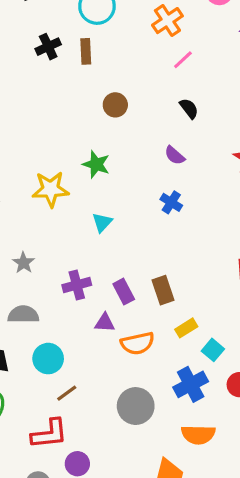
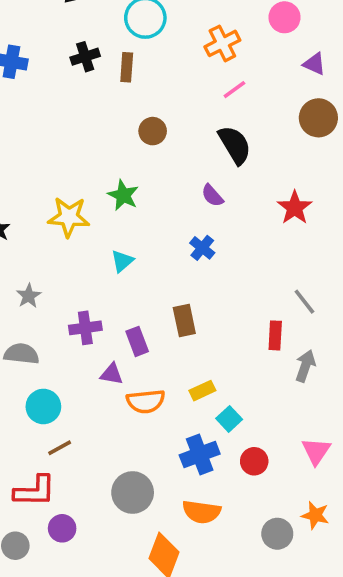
black semicircle: (189, 108) -> (235, 145), size x1.6
brown rectangle: (163, 290) -> (184, 321), moved
gray circle: (136, 406) -> (133, 493), moved

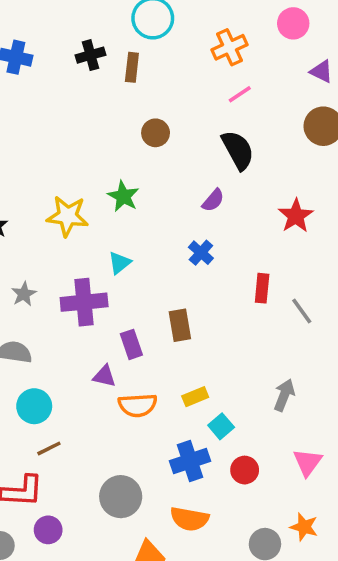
purple semicircle: (212, 196) -> (213, 200), turned -100
purple cross: (85, 328) -> (84, 302), moved, size x1.4
red rectangle: (275, 335) -> (262, 288), moved
gray arrow: (305, 366) -> (284, 395), moved

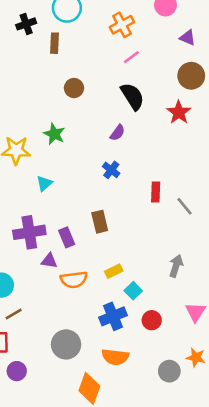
black cross: (91, 55) -> (26, 24), moved
red star: (296, 216) -> (179, 112), moved
cyan triangle: (120, 263) -> (44, 183), moved
purple cross: (84, 302) -> (29, 232), moved

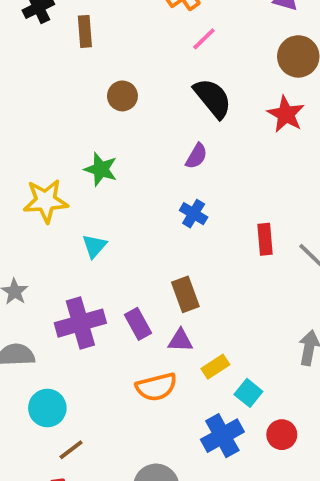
purple triangle: (49, 261) -> (180, 340), moved

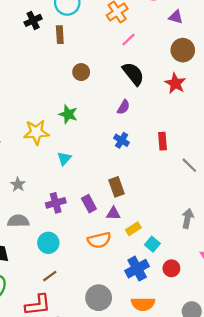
red rectangle: (265, 239) -> (163, 141), moved
purple cross: (80, 323) -> (56, 203), size x0.7
cyan circle: (47, 408) -> (48, 243), moved

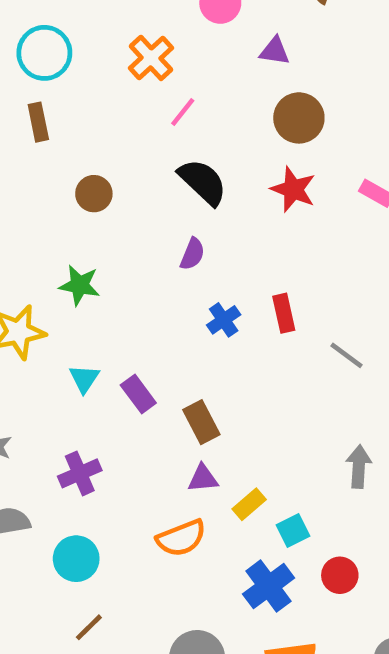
blue cross: (122, 140) -> (224, 320), moved, turned 32
purple rectangle: (89, 204) -> (138, 394), moved
cyan square: (152, 244) -> (293, 531), turned 32

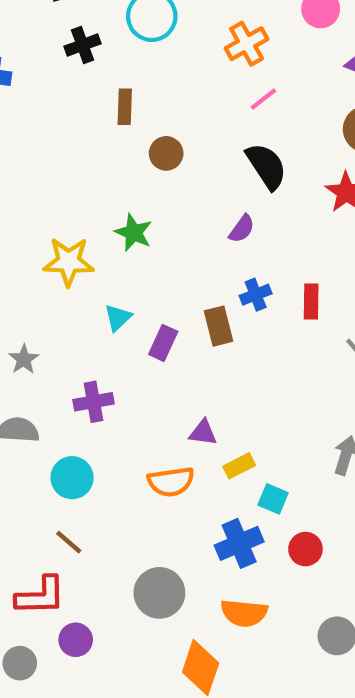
brown rectangle: (38, 122) -> (125, 107), moved
purple rectangle: (138, 394) -> (163, 343), turned 48
brown rectangle: (201, 422) -> (218, 326), moved
cyan square: (293, 531) -> (273, 499), turned 36
brown line: (89, 627) -> (69, 542), turned 72

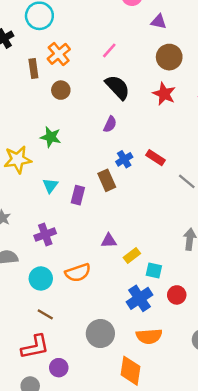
orange cross: (247, 44) -> (59, 54), moved
red rectangle: (311, 301) -> (156, 158), turned -48
orange semicircle: (171, 482) -> (78, 273), moved

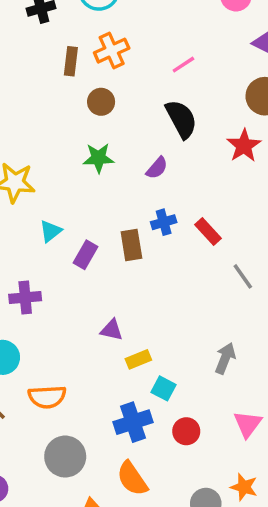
green star: (51, 137) -> (99, 158), moved, turned -30
orange semicircle: (78, 273) -> (47, 397), moved
orange semicircle: (149, 336) -> (132, 479), turned 45

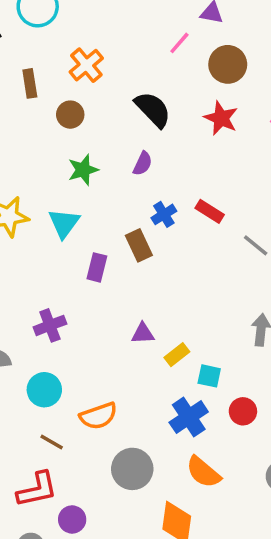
orange cross: (112, 51) -> (86, 65), moved
pink line: (183, 65) -> (179, 43), moved
cyan triangle: (51, 231) -> (64, 223), moved, size x1.4

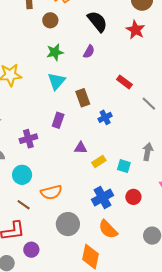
blue cross: (164, 214) -> (105, 117), moved
cyan triangle: (64, 223) -> (56, 81), moved
purple rectangle: (97, 267) -> (58, 120), moved
cyan square: (209, 376) -> (124, 166), moved

